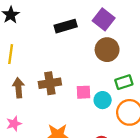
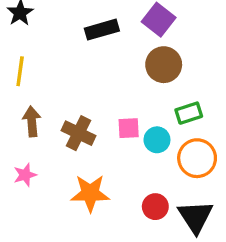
brown cross: (50, 83) -> (78, 133), moved, turned 35

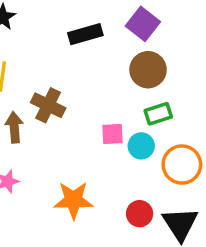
green rectangle: (189, 113) -> (158, 114), moved
brown cross: (78, 133) -> (48, 105), moved

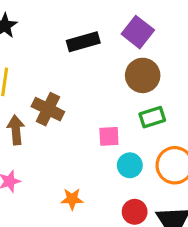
cyan circle: (141, 146) -> (130, 165), moved
orange star: (73, 200) -> (72, 199), size x0.6

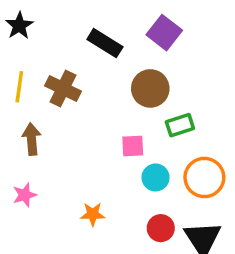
black rectangle: (83, 42) -> (105, 43), turned 48
brown circle: (143, 75) -> (150, 88), moved
brown cross: (48, 109) -> (63, 88), moved

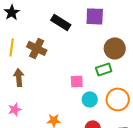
purple square: (164, 33) -> (95, 16), turned -36
brown circle: (150, 88) -> (115, 48), moved

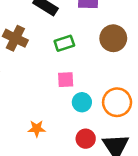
green rectangle: (104, 69) -> (64, 43), moved

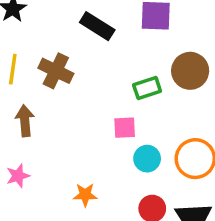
green rectangle: (64, 43) -> (147, 88), moved

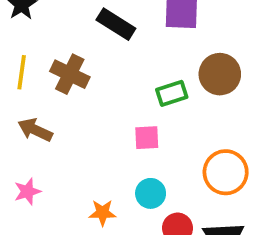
brown arrow: (25, 121) -> (35, 130), turned -60
cyan circle: (147, 159) -> (151, 193), moved

